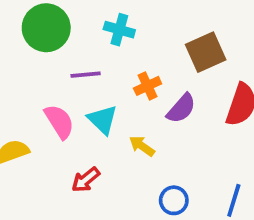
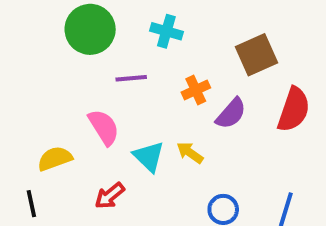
cyan triangle: (102, 120) -> (149, 157), moved
red arrow: (86, 180) -> (110, 196), moved

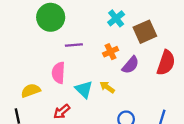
cyan cross: (166, 31) -> (116, 18), moved, turned 35
pink semicircle: (104, 127) -> (58, 73), turned -145

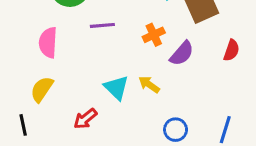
red semicircle: (166, 63) -> (231, 50), size x0.6
pink semicircle: (58, 73) -> (48, 43), moved
yellow semicircle: (31, 90) -> (42, 89), turned -36

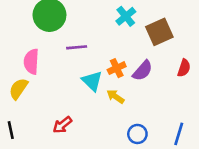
orange cross: (154, 35) -> (117, 68), moved
cyan triangle: (116, 88) -> (92, 81), moved
yellow semicircle: (42, 89) -> (18, 89), moved

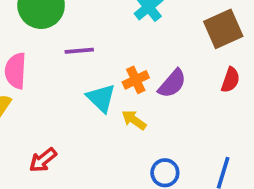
brown square: (159, 32) -> (223, 29), moved
red arrow: (62, 125) -> (43, 160), moved

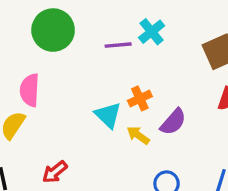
purple line: (79, 51) -> (118, 45), moved
purple semicircle: (172, 84) -> (173, 122), moved

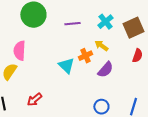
cyan cross: (152, 32) -> (105, 22), moved
yellow arrow: (138, 135) -> (101, 46), moved

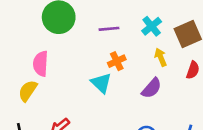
yellow arrow: (101, 46) -> (161, 57), moved, turned 32
orange cross: (85, 56) -> (117, 61), moved

